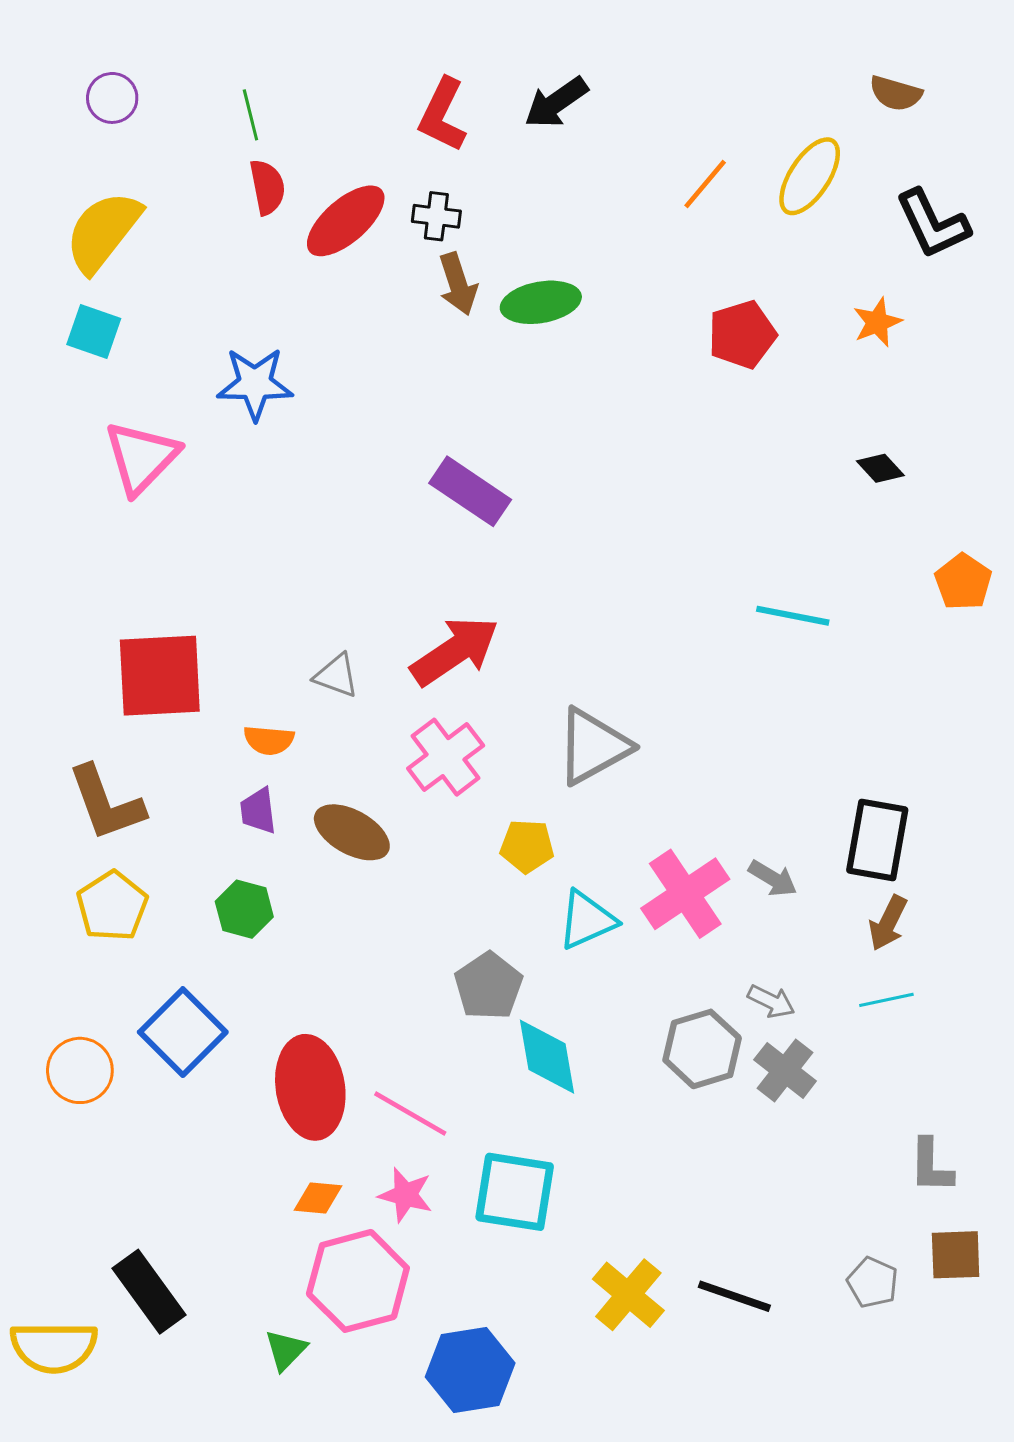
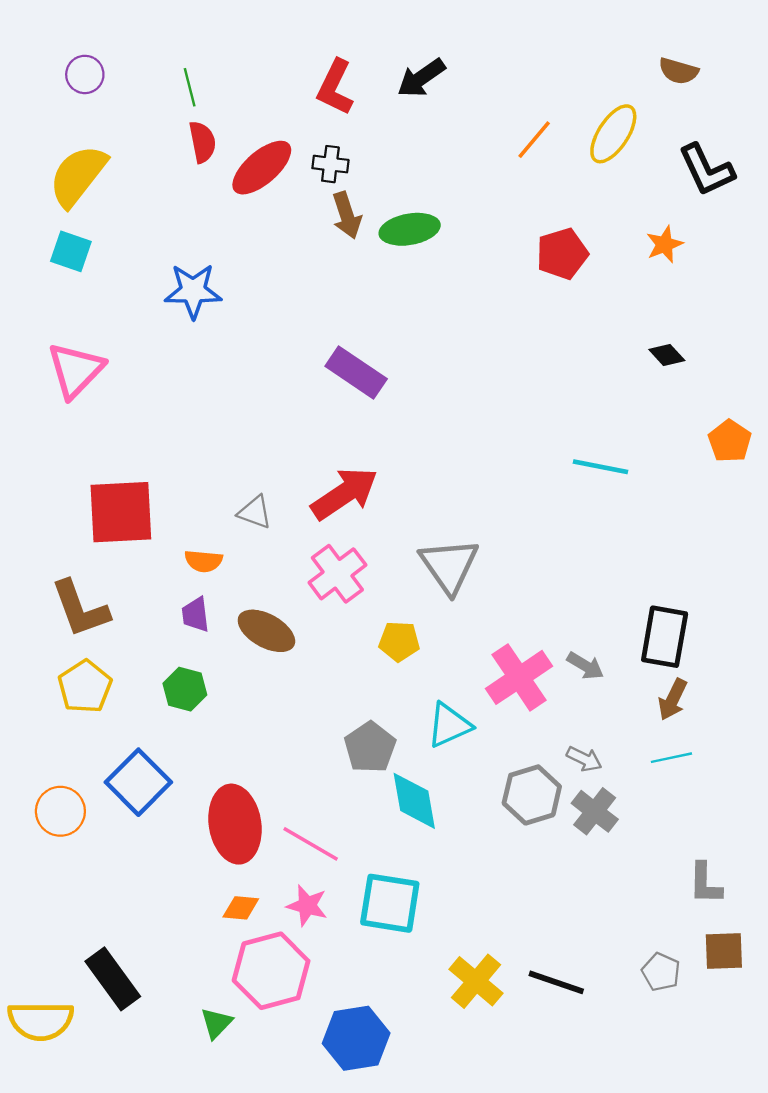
pink triangle: (141, 457) -> (76, 370), moved
gray triangle: (593, 746) -> (449, 566), turned -36
cyan triangle: (587, 920) -> (449, 725), moved

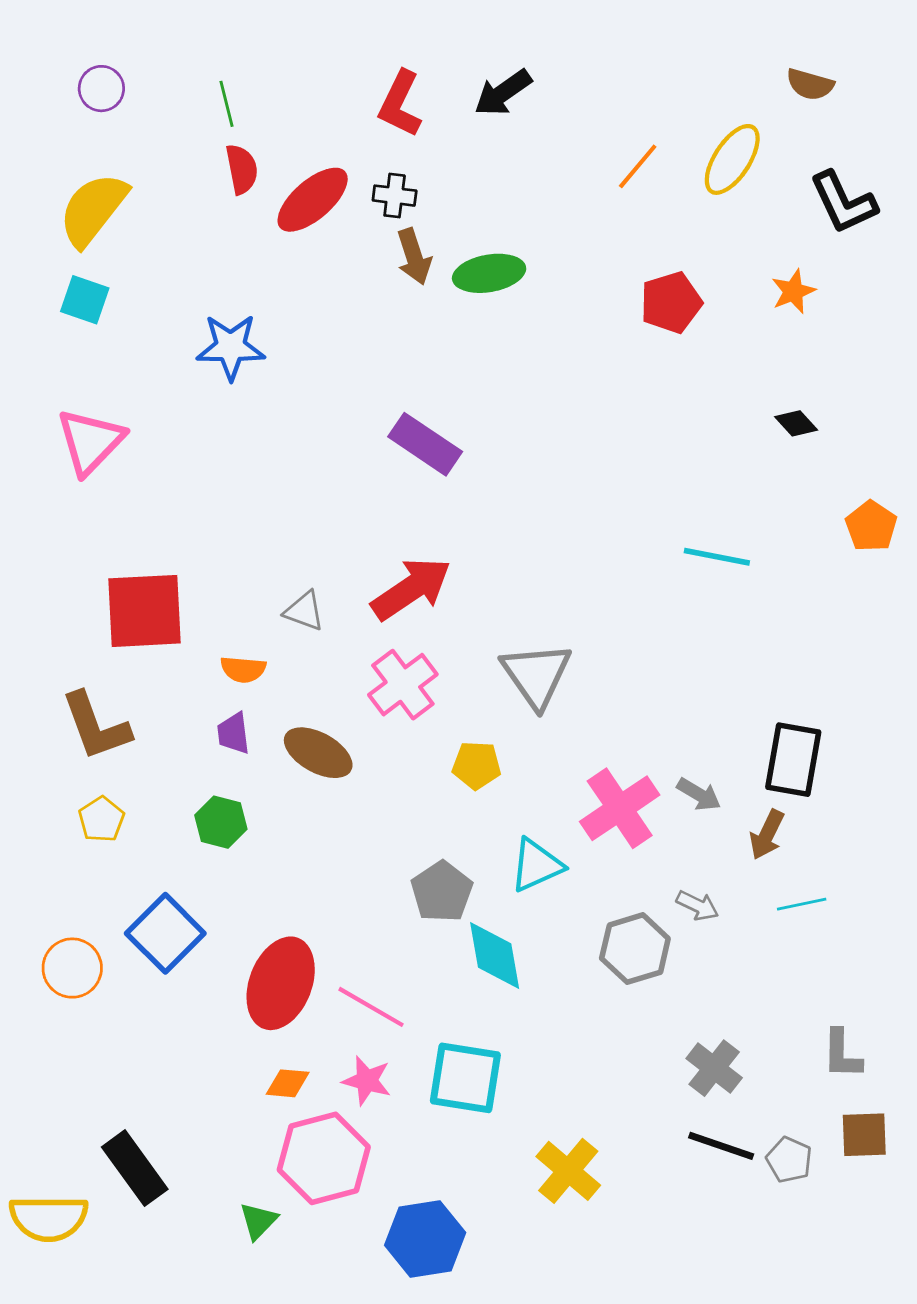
yellow pentagon: (85, 687) -> (101, 819), size x0.7
brown arrow: (673, 700) -> (767, 835), moved
gray cross: (595, 811) -> (714, 1068), moved
red ellipse: (235, 824) -> (281, 983), turned 30
black line: (556, 982) -> (721, 1146), moved

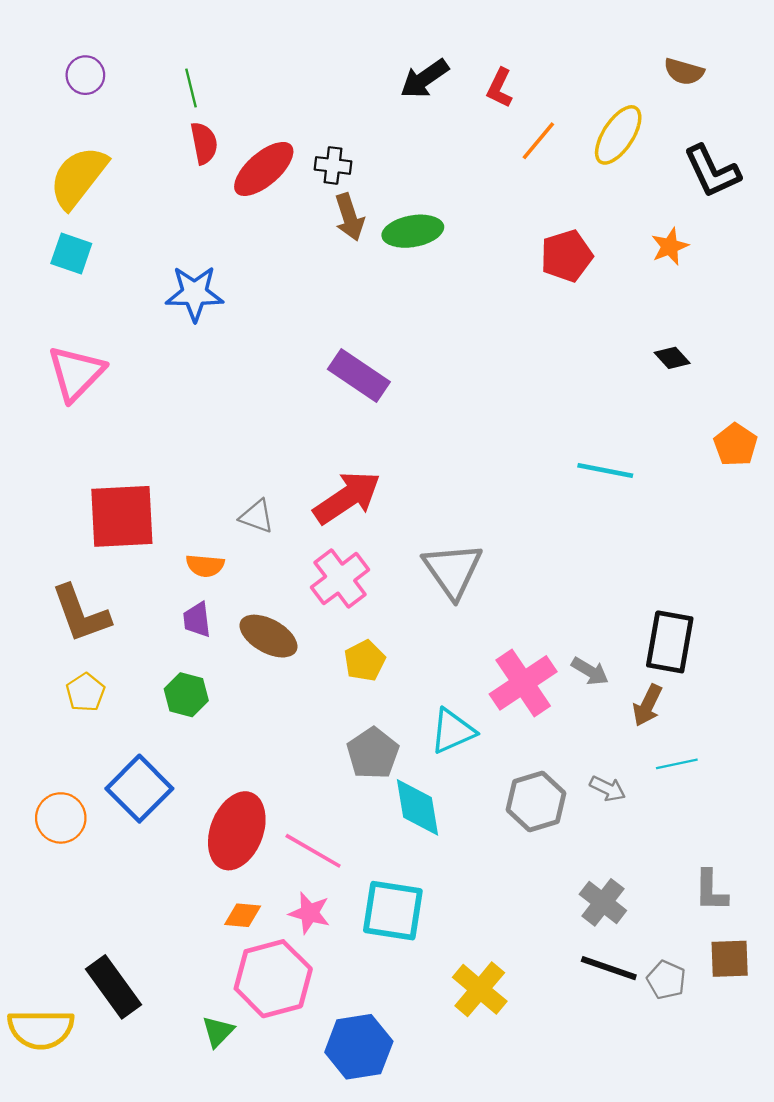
red L-shape: (400, 104) -> (500, 88), moved, size x0.7
yellow pentagon: (477, 765) -> (365, 661), moved, turned -30
gray arrow: (697, 906) -> (608, 789), moved

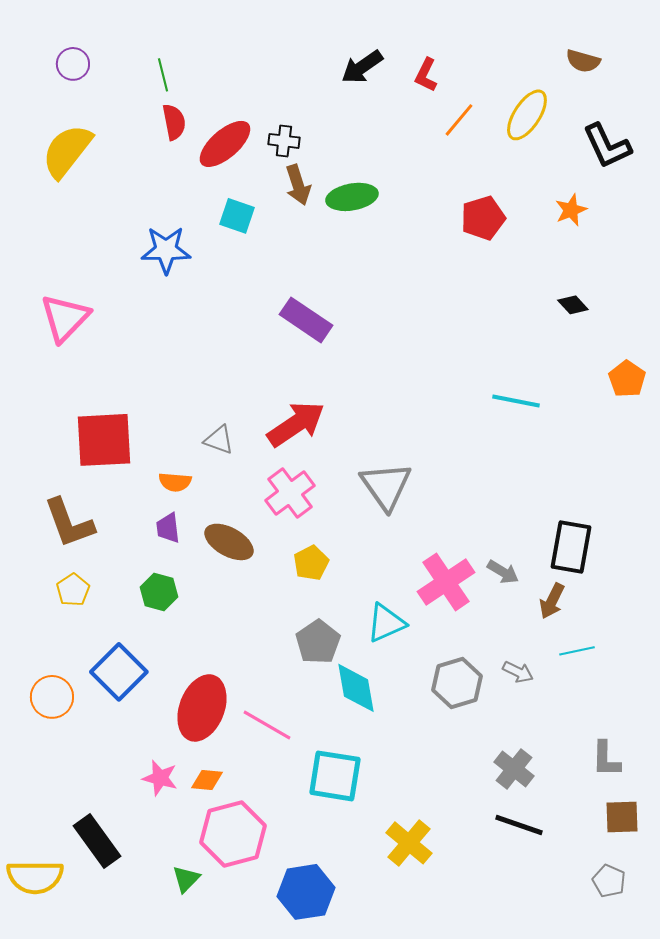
cyan square: (71, 253) -> (237, 216), moved
pink star: (310, 913) -> (160, 778), moved
gray pentagon: (666, 980) -> (609, 881), moved

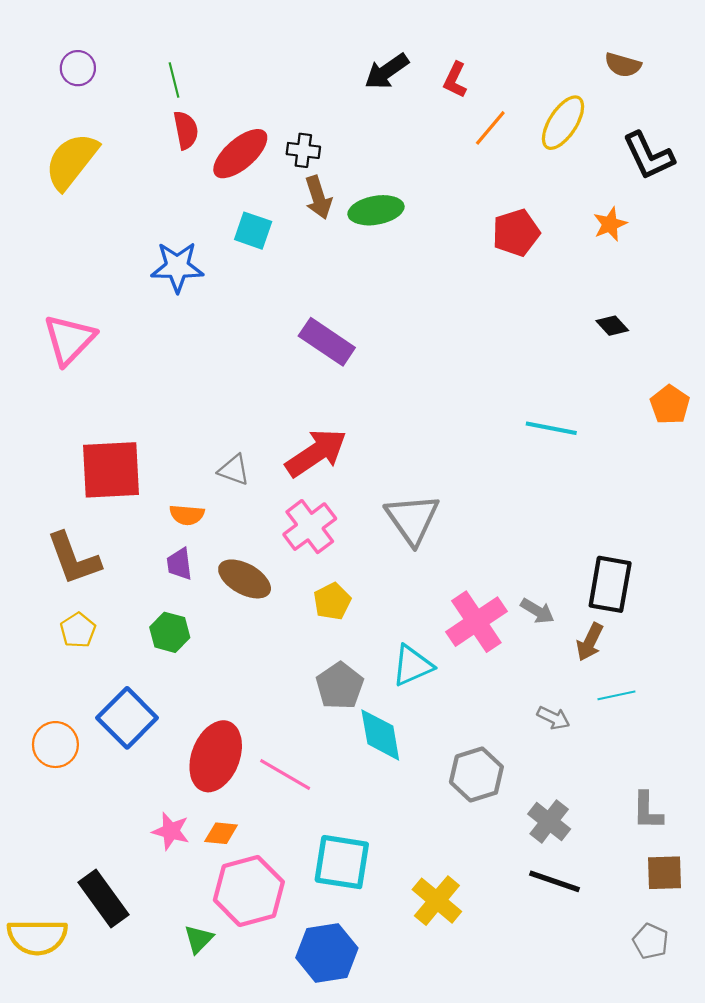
gray hexagon: (457, 683) -> (476, 774), moved
cyan square: (335, 776) -> (342, 862), moved

